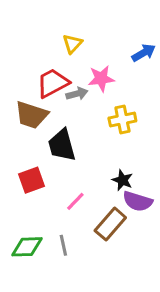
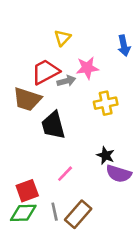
blue arrow: (144, 53) -> (124, 46), turned 108
red square: (31, 180) -> (27, 191), moved
brown rectangle: (110, 224) -> (78, 214), moved

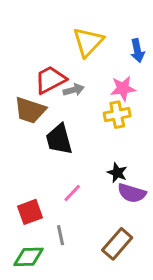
yellow triangle: (62, 38) -> (88, 42), moved, size x1.6
pink star: (87, 68) -> (123, 88), moved
green diamond: (23, 213) -> (29, 257), moved
brown rectangle: (78, 214) -> (117, 244), moved

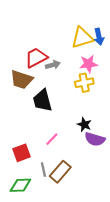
yellow triangle: (88, 42) -> (82, 38), moved, turned 30
brown rectangle: (117, 244) -> (60, 172), moved

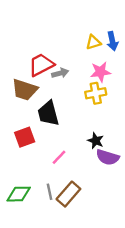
yellow triangle: (82, 38) -> (93, 42), size x0.6
red square: (22, 153) -> (25, 137), moved
green diamond: (20, 185) -> (19, 194), moved

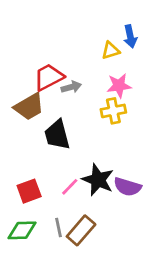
blue arrow: (112, 41) -> (130, 36), moved
brown trapezoid: (25, 90) -> (29, 107), turned -48
red square: (25, 137) -> (29, 191), moved
black star: (96, 141) -> (98, 180), moved, size x1.6

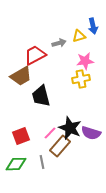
gray arrow: (71, 87) -> (59, 43), moved
brown rectangle: (81, 230) -> (60, 146), moved

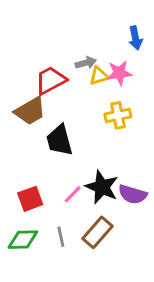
yellow triangle: (79, 36) -> (99, 76), moved
pink star: (85, 61) -> (119, 73), moved
brown rectangle: (60, 146) -> (97, 232), moved

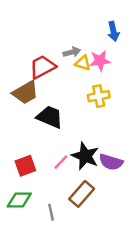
yellow triangle: (99, 76) -> (83, 63), turned 35
black trapezoid: (59, 140) -> (50, 117), turned 128
gray line: (61, 237) -> (51, 212), moved

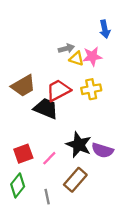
red trapezoid: (43, 67) -> (58, 90), moved
pink line: (61, 162) -> (49, 158), moved
green diamond: (19, 200) -> (18, 185), turned -50

